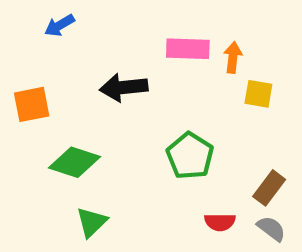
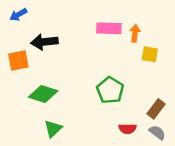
blue arrow: (60, 25) -> (18, 15), moved
black arrow: (124, 87) -> (44, 42), moved

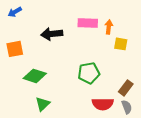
black arrow: (44, 42) -> (52, 34), moved
green pentagon: (110, 90) -> (89, 73), turned 30
red semicircle: (127, 129) -> (103, 104), size x1.5
gray semicircle: (157, 132) -> (127, 107), turned 32

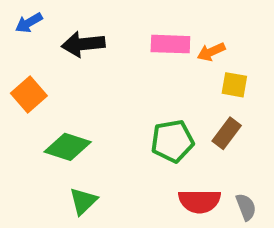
orange arrow: (109, 27) -> (211, 52), turned -120
black arrow: (52, 34) -> (83, 44), moved
orange square: (15, 49) -> (29, 94), turned -30
brown rectangle: (126, 88) -> (227, 133), moved

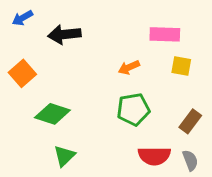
pink rectangle: (170, 44) -> (165, 34), moved
orange arrow: (211, 52) -> (129, 67), moved
brown rectangle: (227, 133) -> (190, 121), moved

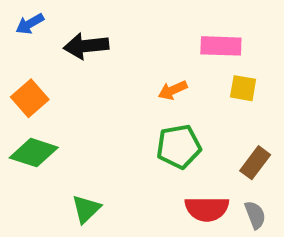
green diamond: (52, 114) -> (34, 153), moved

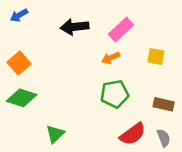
black arrow: (86, 46) -> (75, 27), moved
pink rectangle: (221, 46) -> (121, 29), moved, turned -45
brown rectangle: (255, 163) -> (164, 104), turned 66
red semicircle: (207, 209) -> (133, 134), turned -36

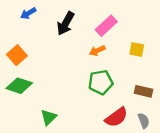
blue arrow: (19, 15) -> (28, 13), moved
black arrow: (75, 27) -> (66, 23), turned -55

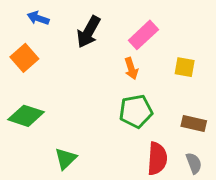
blue arrow: (28, 13) -> (38, 18), turned 49
orange arrow: (97, 51) -> (131, 69), turned -84
orange square: (17, 55) -> (24, 58), moved
red semicircle: (116, 117) -> (157, 159), turned -50

